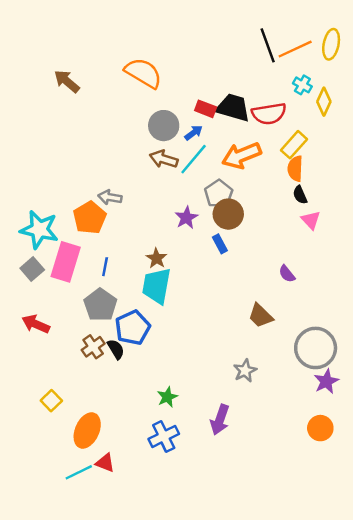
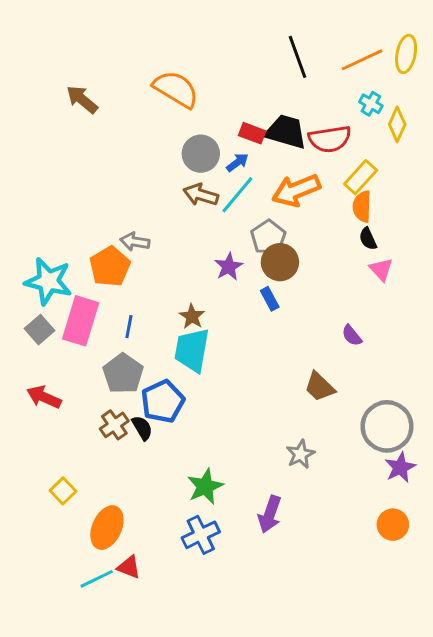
black line: (268, 45) -> (298, 57), moved
green star: (167, 397) -> (205, 486), size x1.4

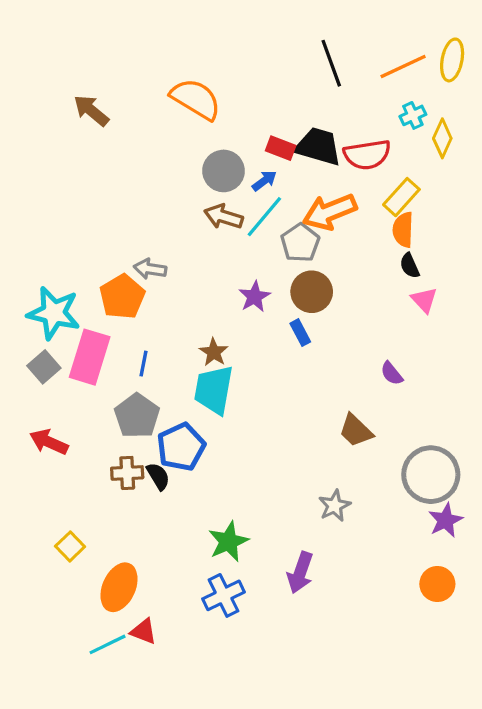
cyan cross: (371, 104) -> (413, 115), turned 35
gray pentagon: (268, 237) -> (300, 243), moved
brown cross: (114, 425) -> (127, 473), turned 32

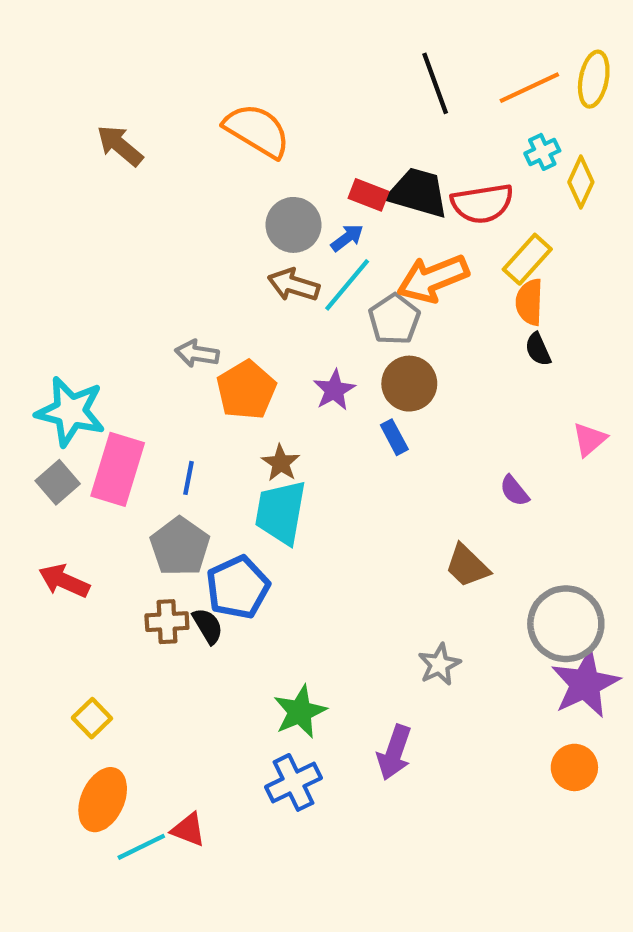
orange pentagon: (122, 297) -> (246, 390), moved
pink triangle: (424, 300) -> (589, 439), moved, turned 32
purple star: (446, 520) -> (585, 684), size x1.5
orange ellipse: (119, 587) -> (103, 800), moved

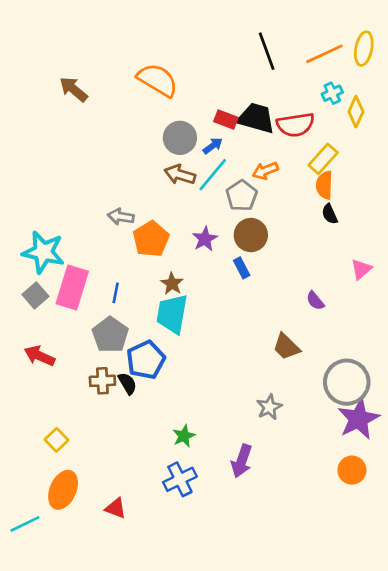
orange arrow: (433, 279) -> (265, 171), size x0.6
green star: (300, 712) -> (184, 436), size x0.7
cyan line: (141, 847) -> (25, 524), moved

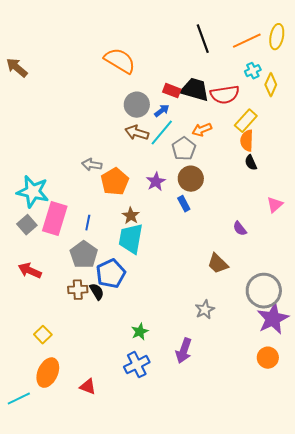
brown arrow: (74, 89) -> (17, 68), moved

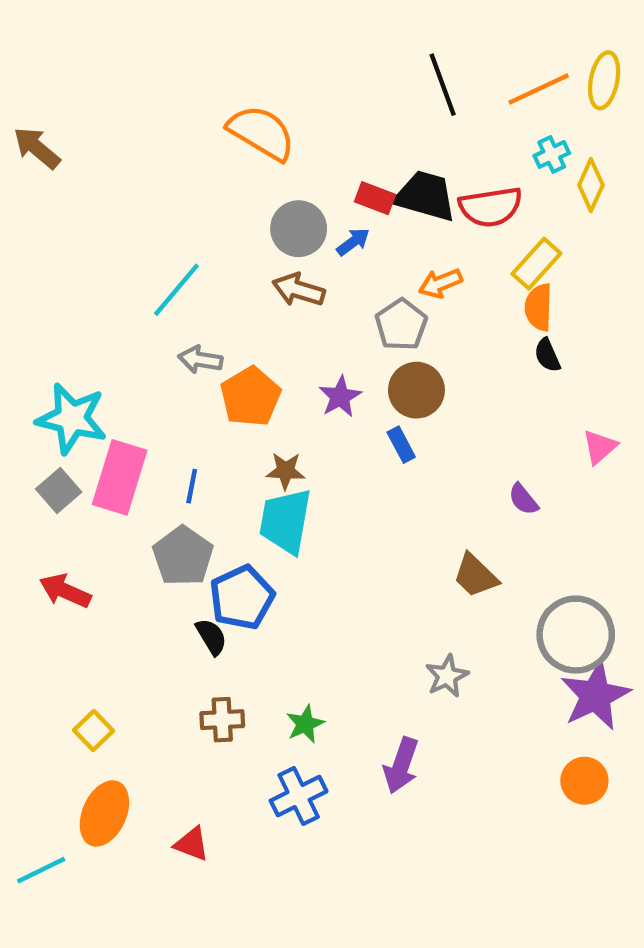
cyan line: (162, 133) -> (176, 290), moved
brown star: (131, 216) -> (286, 471), turned -30
brown cross: (78, 290) -> (222, 720), moved

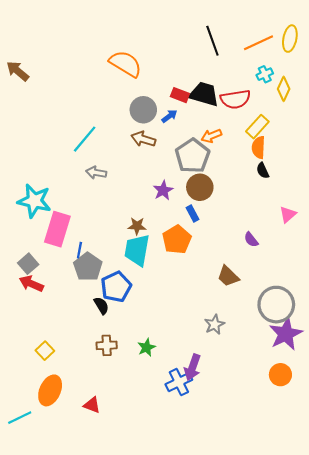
gray pentagon: (401, 325) -> (192, 156), size x1.4
orange pentagon: (251, 397) -> (177, 240), moved
blue line: (192, 486) -> (79, 250), moved
gray square: (59, 491) -> (28, 264), moved
blue cross: (299, 796) -> (179, 382), moved

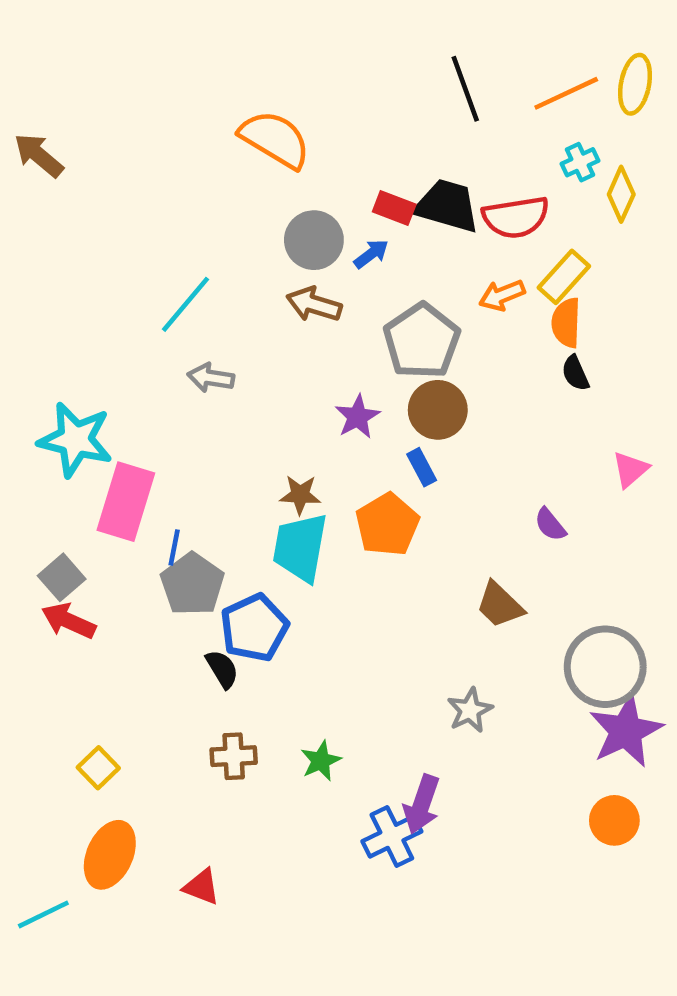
orange arrow: (211, 136) -> (502, 295), moved

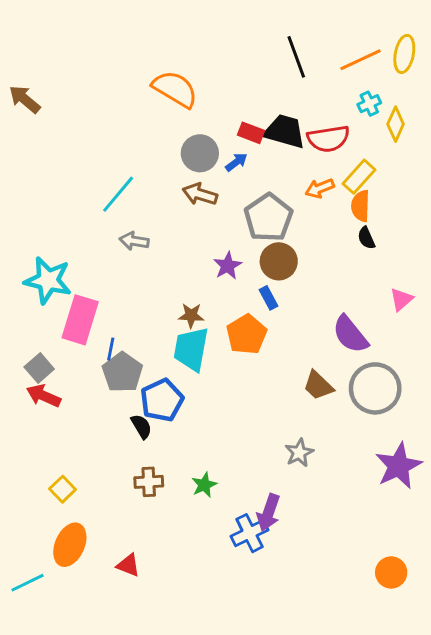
purple semicircle: (550, 525) -> (350, 334), size x1.8
gray circle: (605, 667) -> (375, 388), moved
orange circle: (614, 820) -> (391, 572), moved

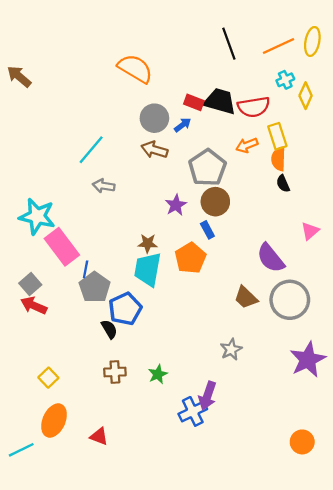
yellow rectangle: (359, 177) -> (277, 136), turned -60
pink rectangle: (80, 320) -> (62, 247), turned -54

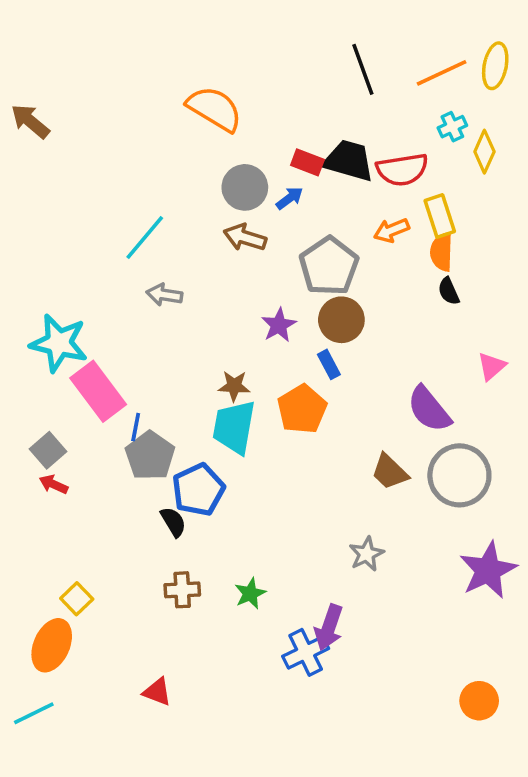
red arrow: (34, 305) -> (53, 484), size x0.7
orange ellipse: (54, 420) -> (52, 645), moved

